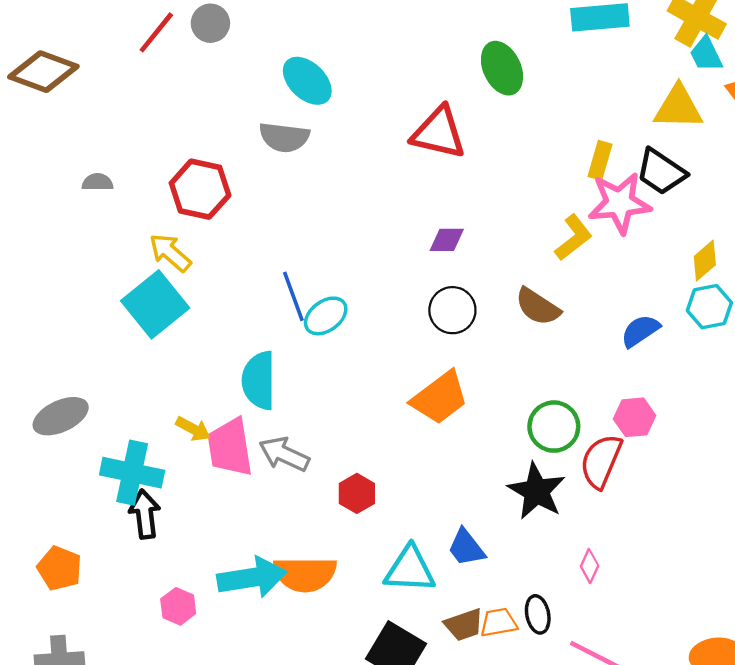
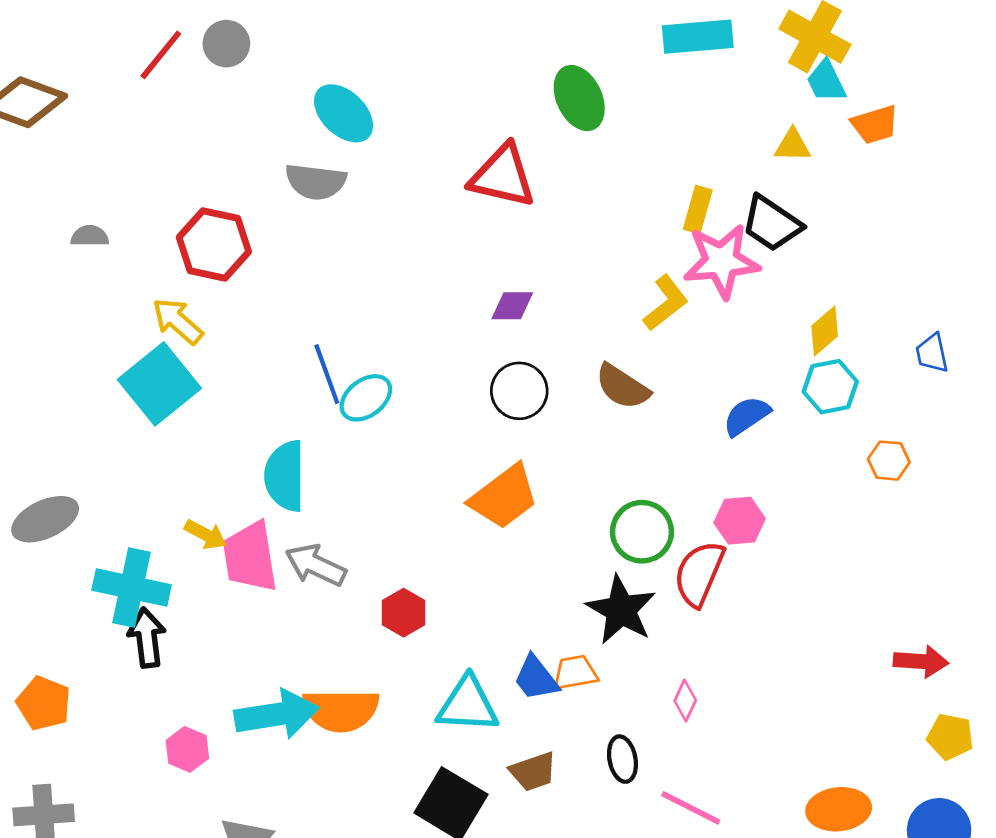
yellow triangle: (678, 107) -> (793, 145), size x0.6
orange trapezoid: (499, 622) -> (575, 673), moved

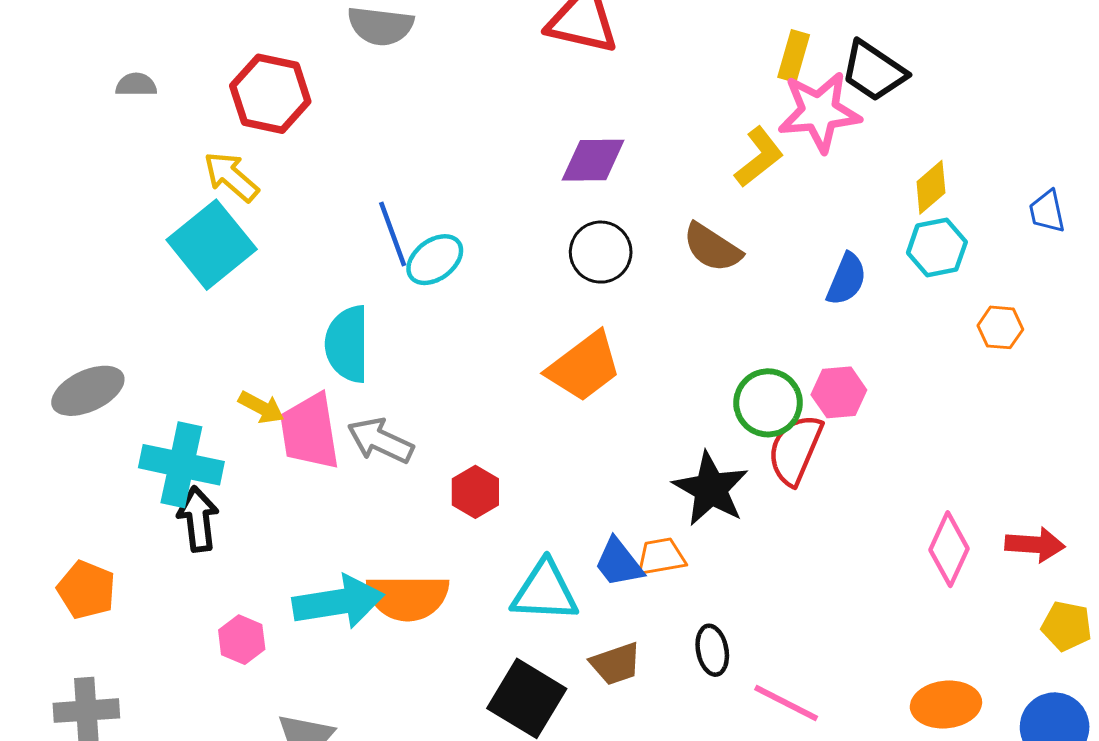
purple diamond: (512, 306) -> (593, 160), size x1.4
blue semicircle: (747, 416) -> (846, 279), turned 147
green circle: (642, 532) -> (768, 403), moved
pink diamond: (685, 700) -> (949, 549), moved, size x1.6

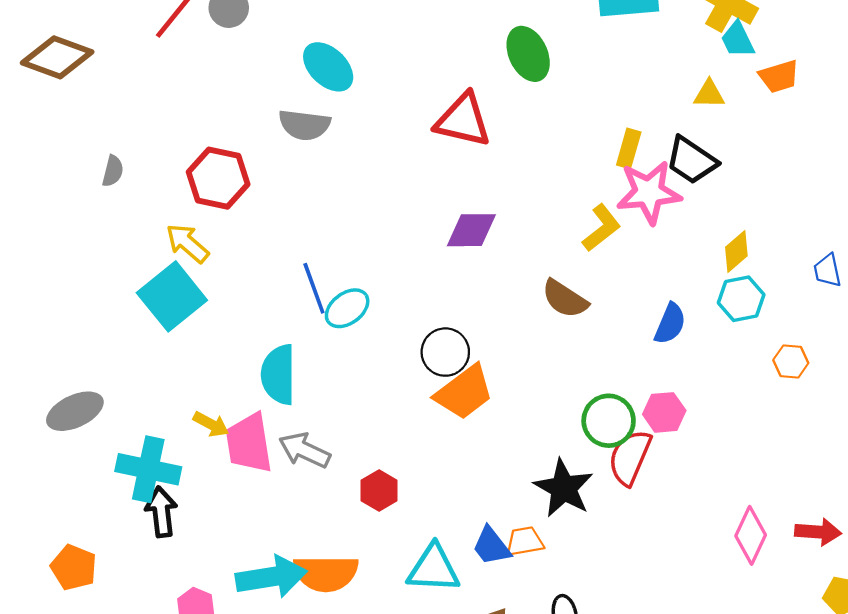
gray semicircle: (136, 85) -> (113, 171), turned 104
black circle: (601, 252) -> (445, 352), moved

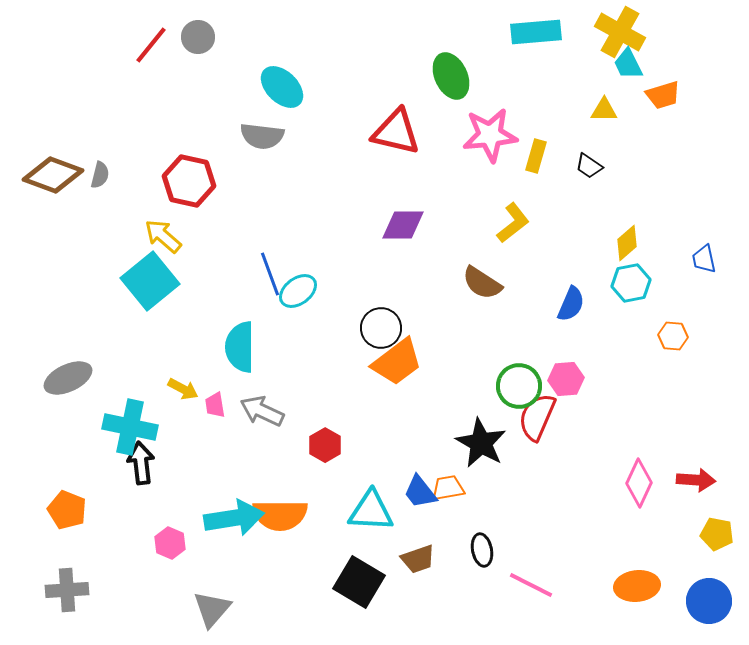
brown diamond: (57, 57) -> (53, 175), moved
black trapezoid: (691, 160) -> (589, 166), size x0.6
pink star: (649, 192) -> (490, 135), moved
pink trapezoid: (249, 443) -> (215, 405), size x0.5

